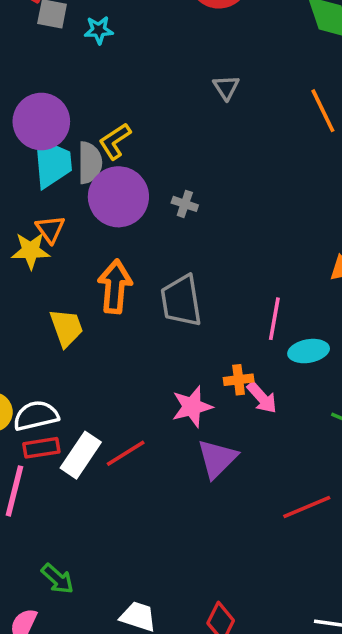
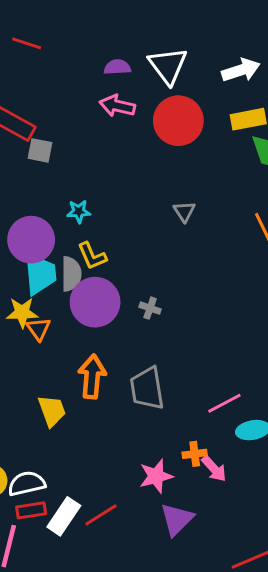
cyan star: (99, 30) -> (79, 211), moved
yellow L-shape: (115, 141) -> (92, 256), turned -80
yellow star: (31, 251) -> (22, 313), moved
pink line: (274, 319) -> (224, 403), turned 52

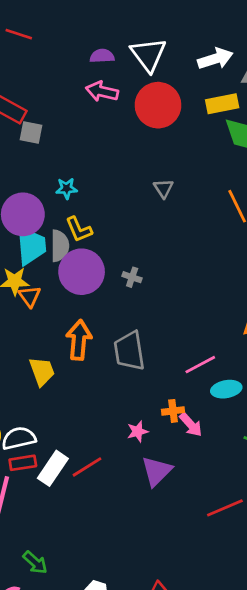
pink star: (156, 476) -> (138, 431), size x0.7

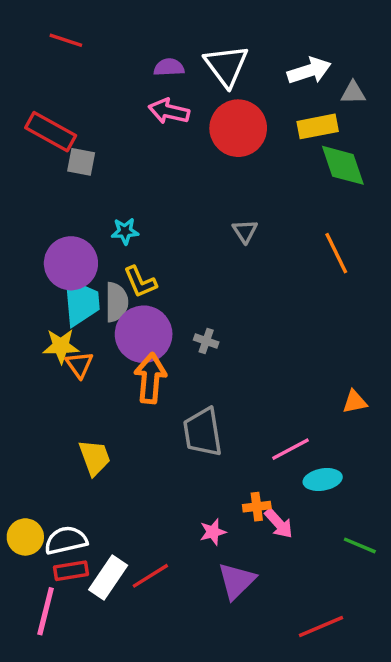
orange arrow: (79, 340) -> (150, 378), moved

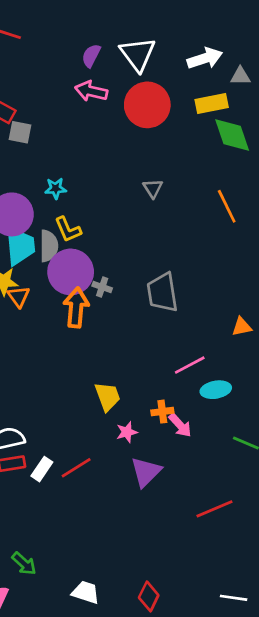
purple semicircle: (169, 67) -> (91, 56), turned -60
gray cross: (206, 341) -> (102, 287), moved
gray trapezoid: (203, 432) -> (162, 292), moved
yellow trapezoid: (95, 458) -> (108, 397), moved
white rectangle: (108, 578) -> (42, 469), size x0.7

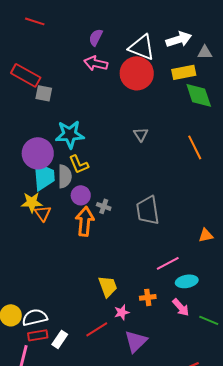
white triangle: (138, 54) -> (142, 47), moved, turned -32
cyan star: (56, 188) -> (70, 134), size x1.8
purple circle: (71, 272) -> (81, 195), size x0.6
pink arrow: (180, 425) -> (181, 307), moved
red line: (76, 468) -> (97, 329), moved

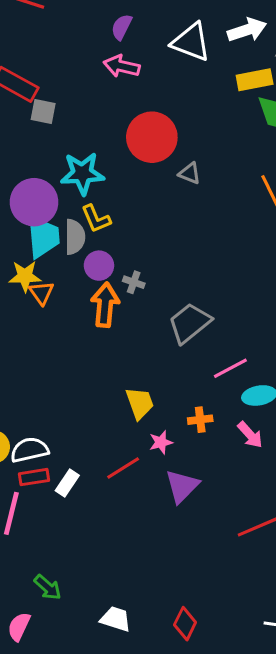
red circle: (137, 73) -> (152, 137), moved
gray triangle: (141, 134) -> (190, 173), turned -35
gray trapezoid: (148, 210) -> (190, 323), moved, turned 60

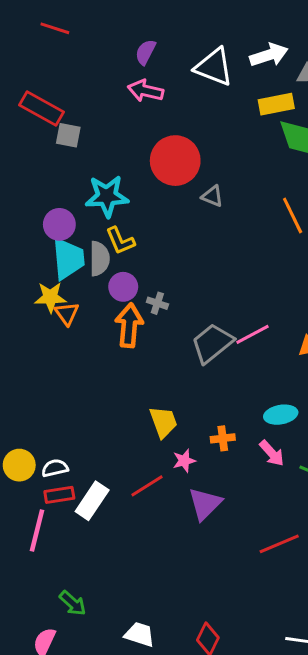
purple circle: (34, 202) -> (59, 224), size x0.7
pink line: (230, 368) -> (252, 334), moved
white semicircle: (29, 450) -> (55, 468), size x0.7
white rectangle: (67, 483) -> (92, 501), size x1.4

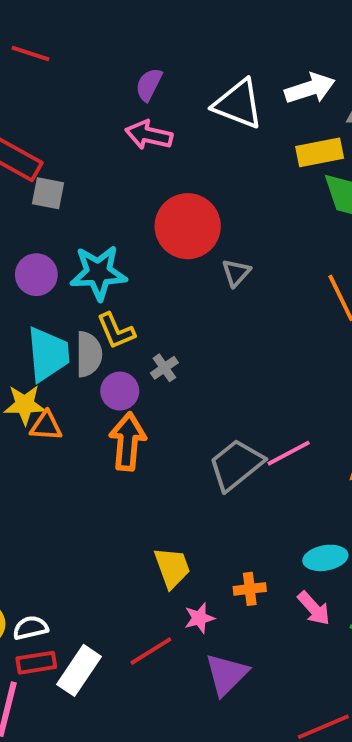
gray triangle: (212, 196) -> (236, 273), turned 50
purple circle: (59, 224) -> (36, 275), moved
gray cross: (157, 303) -> (164, 368), moved, turned 36
orange triangle: (67, 314) -> (46, 426), turned -50

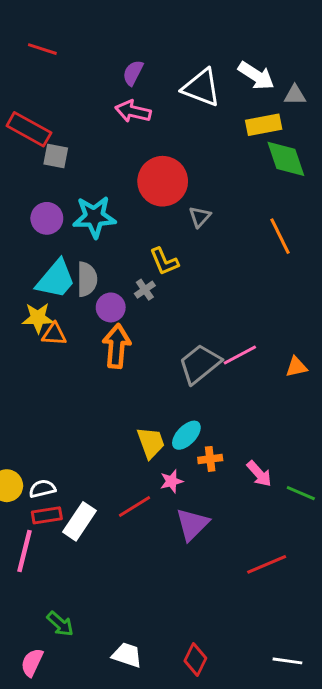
white arrow: (310, 88) -> (256, 76), turned 51
yellow L-shape: (116, 331) -> (164, 261), moved
cyan trapezoid: (48, 354) -> (56, 279), turned 45
cyan ellipse: (325, 558) -> (186, 435), moved, turned -36

